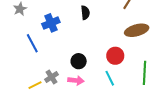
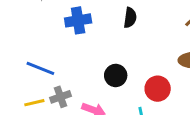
blue line: (32, 43) -> (40, 68), moved, turned -54
black circle: (79, 61) -> (116, 75), moved

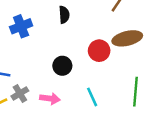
red circle: (158, 89) -> (99, 51), moved

